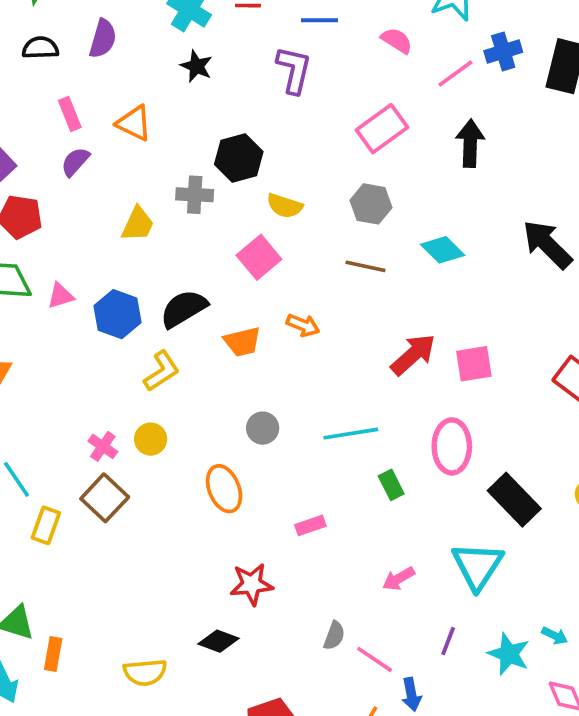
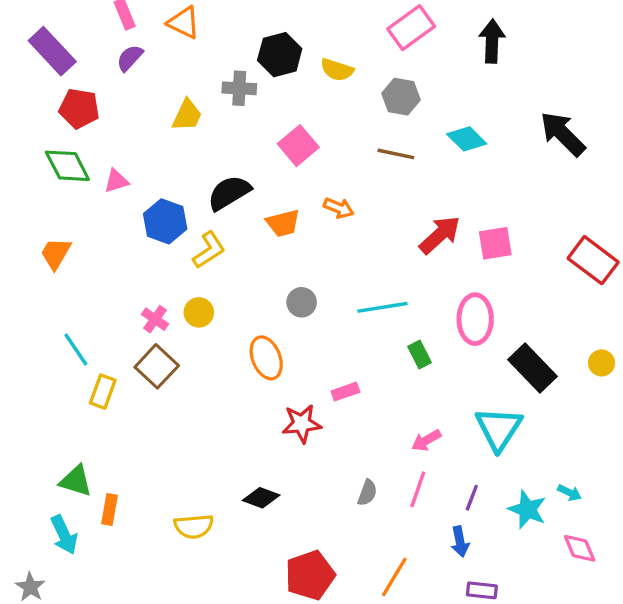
yellow semicircle: (285, 206) -> (337, 70), moved
blue hexagon: (118, 314) -> (165, 221), moved
red star: (252, 584) -> (302, 424), moved
pink line: (375, 659) -> (418, 489), moved, turned 75
blue arrow: (411, 694) -> (460, 542), moved

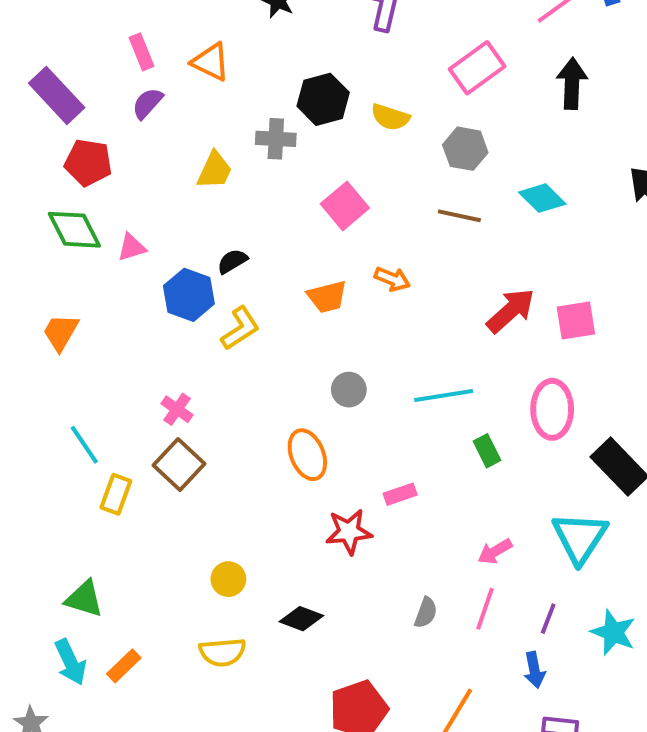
black semicircle: (229, 193) -> (232, 261), moved, size x0.6
yellow circle: (199, 312) -> (228, 579), moved
orange rectangle: (110, 510) -> (124, 666), moved, turned 36

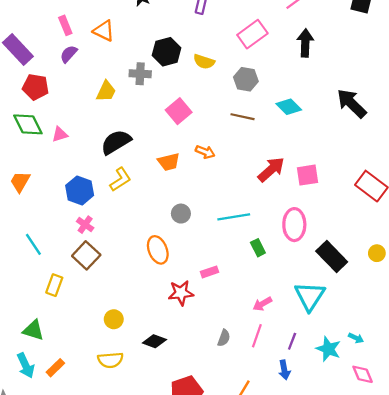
black semicircle: (232, 261) -> (116, 142), size x1.8
blue hexagon: (189, 295) -> (80, 190), moved
yellow rectangle: (116, 494) -> (54, 285), moved

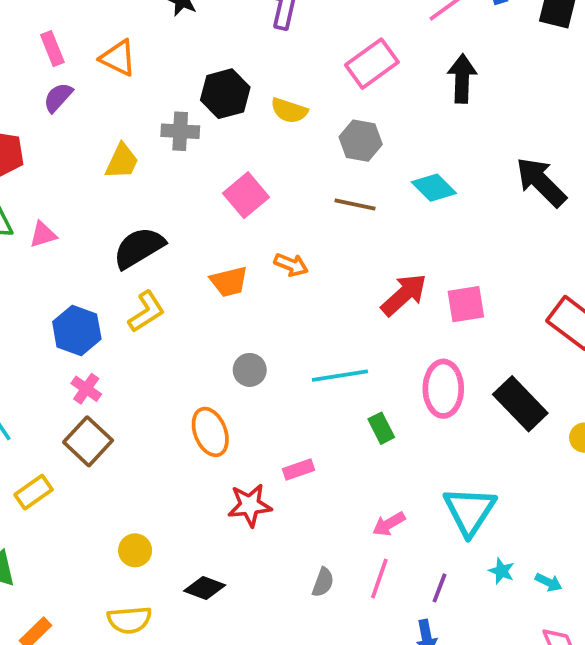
black rectangle: (332, 256) -> (520, 404), moved
yellow rectangle: (54, 285) -> (34, 492), turned 35
cyan star: (328, 349) -> (502, 571), moved, size x0.6

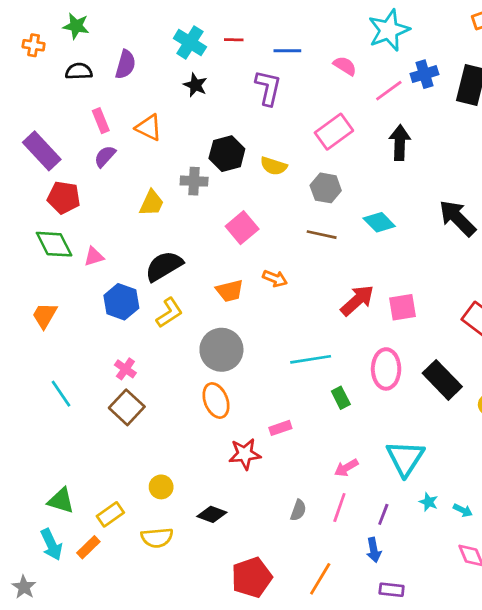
blue hexagon: (77, 330) -> (121, 302), moved
gray circle: (250, 370) -> (221, 350), moved, size x1.8
yellow rectangle: (34, 492) -> (110, 514), moved

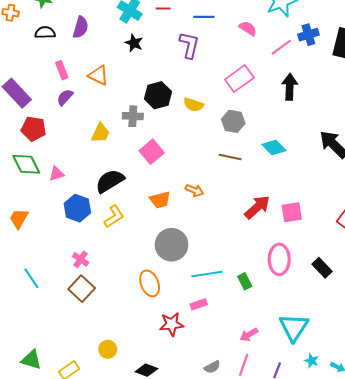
pink square: (242, 228) -> (152, 152), moved
gray circle: (221, 350) -> (172, 245), moved
cyan line: (311, 359) -> (207, 274), moved
black rectangle: (442, 380) -> (322, 268), size x0.7
gray semicircle: (298, 510) -> (212, 367), turned 42

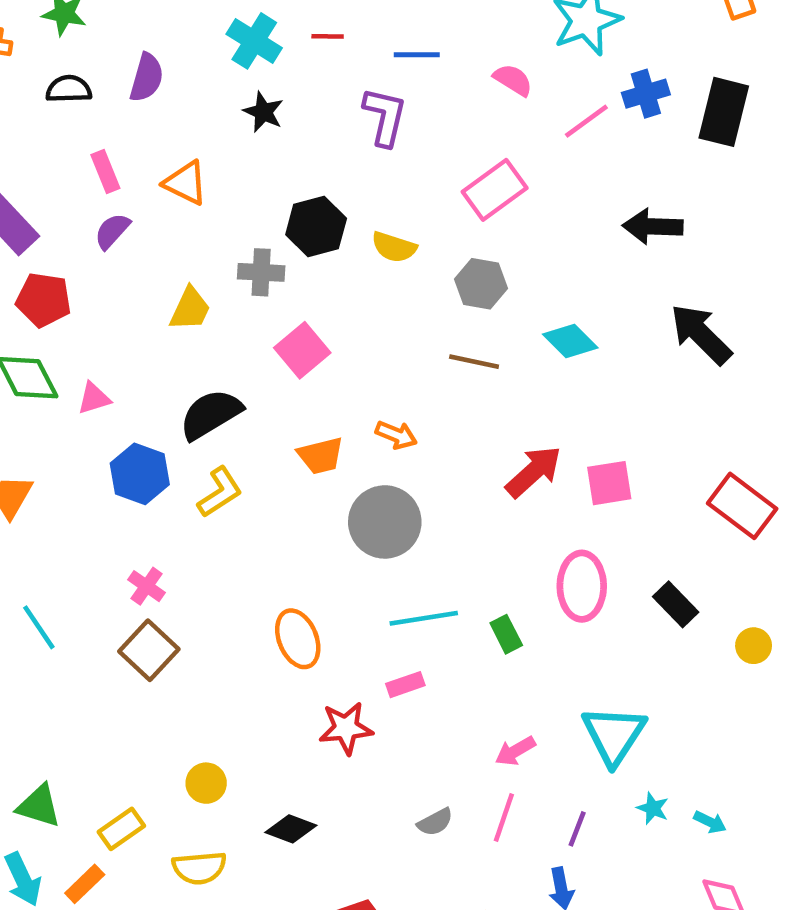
black arrow: (290, 87) -> (653, 226), moved, turned -90
gray circle: (172, 245) -> (385, 522), moved

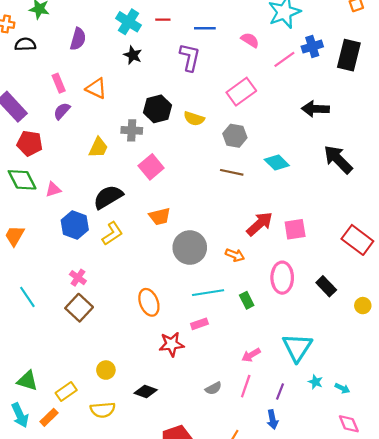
black semicircle: (69, 89) -> (25, 44), moved
orange arrow: (396, 435) -> (235, 255), moved

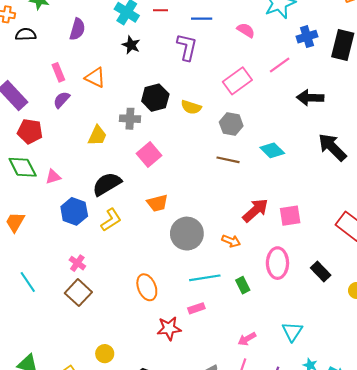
pink line: (284, 59) -> (280, 65), moved
cyan triangle: (297, 347) -> (292, 332), size x0.7

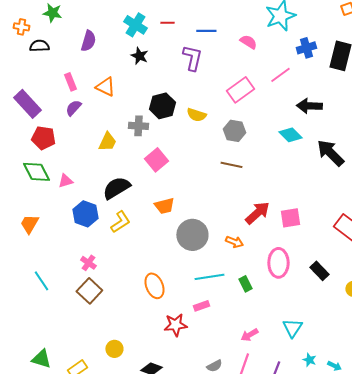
cyan diamond: (272, 150) -> (290, 135), moved

